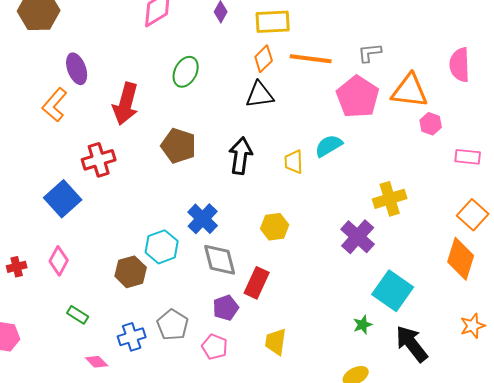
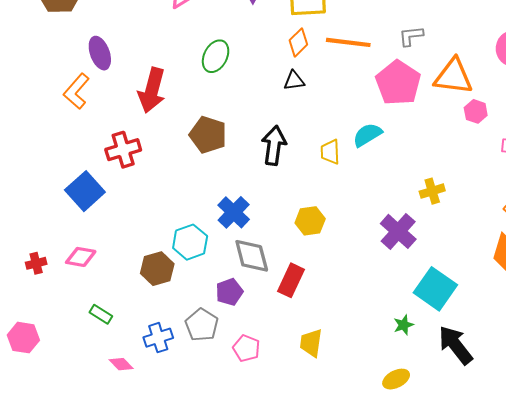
black triangle: (260, 95) -> (294, 81), size x0.7
yellow cross: (390, 199) -> (432, 191), size x0.7
pink diamond: (59, 261) -> (81, 257), turned 72
purple pentagon: (226, 308) -> (229, 292), moved

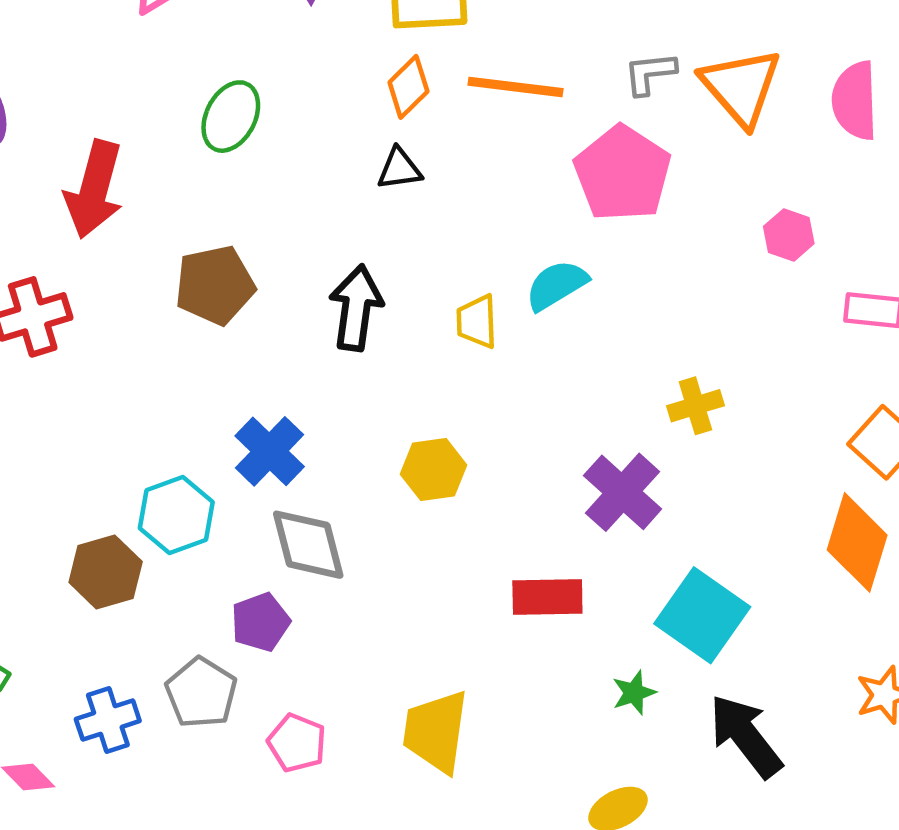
orange triangle: (453, 76) -> (741, 87), moved, turned 42
brown pentagon: (208, 135) -> (215, 285), turned -30
red rectangle: (291, 280) -> (547, 597), moved, turned 64
yellow trapezoid: (311, 343) -> (436, 731), size x1.4

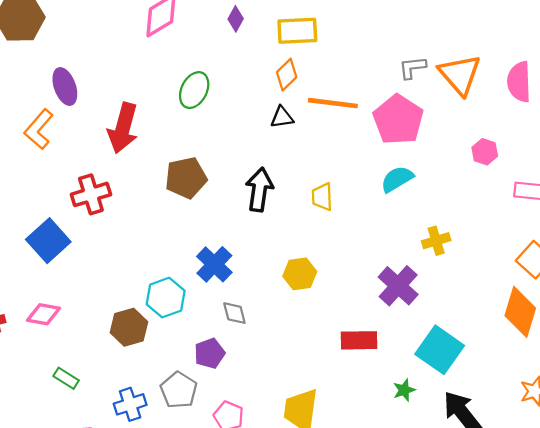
orange line: (515, 87) -> (333, 103), moved
cyan semicircle: (556, 285) -> (397, 179), moved
gray diamond: (308, 545) -> (234, 313), size x0.6

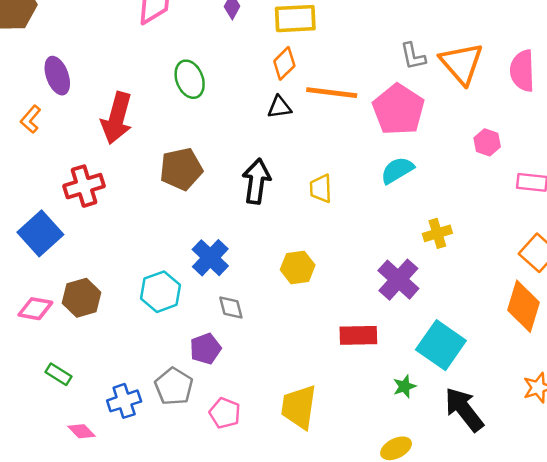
gray L-shape: (412, 68) -> (413, 56), turned -96
green ellipse: (194, 90) -> (190, 79), turned -48
orange L-shape: (39, 129) -> (31, 119), size x0.7
brown hexagon: (129, 327) -> (82, 298), moved

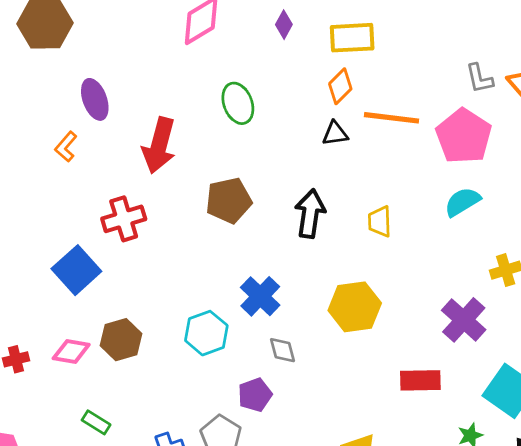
yellow hexagon: (298, 267) -> (355, 307), size x1.4

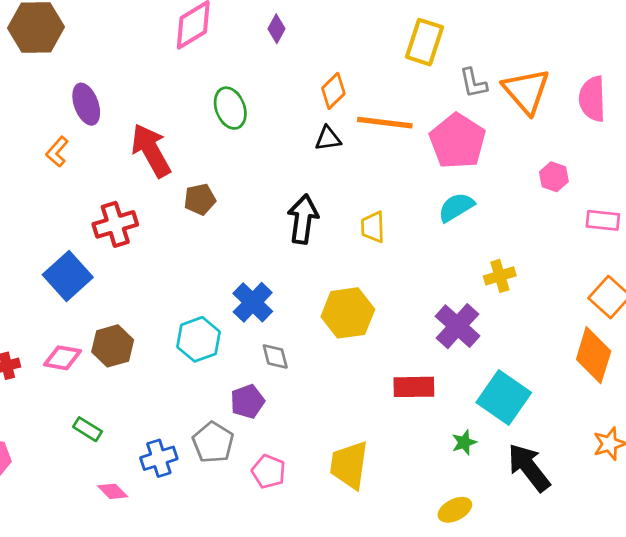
yellow rectangle: (352, 38) -> (424, 42), moved, turned -69
red arrow: (159, 145) -> (151, 150), turned 136
brown pentagon: (229, 200) -> (200, 199), moved, size x0.7

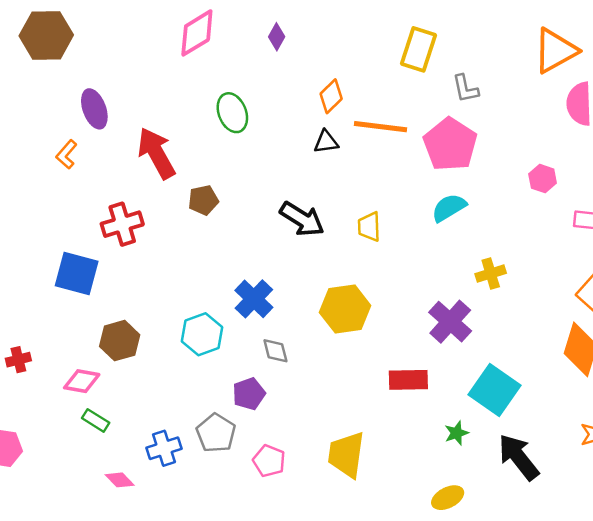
orange triangle: (526, 91) -> (555, 51), moved, turned 42
black arrow: (303, 219) -> (302, 219), turned 114
blue square: (68, 276) -> (77, 274), turned -33
pink diamond: (62, 358) -> (82, 381), moved

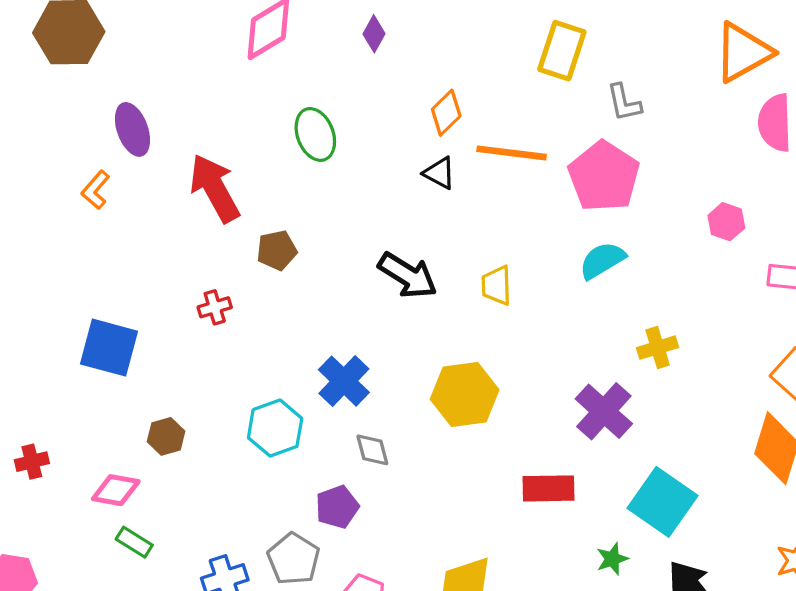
black triangle: (326, 142) -> (439, 173), turned 36
red cross: (122, 224) -> (215, 307), moved, size x0.6
brown hexagon: (120, 341) -> (166, 436), size x0.7

